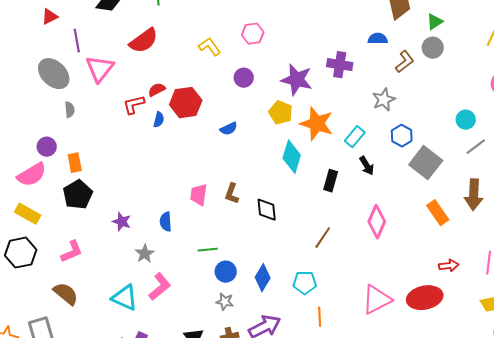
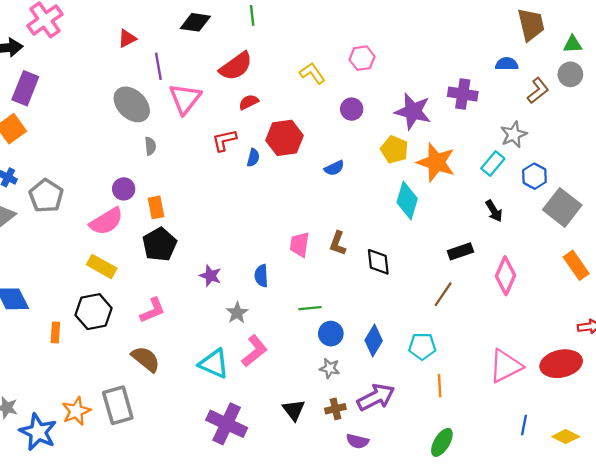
green triangle: (435, 22) -> (573, 44), turned 30
red semicircle: (157, 90) -> (249, 102), moved
cyan rectangle: (355, 137) -> (493, 163), moved
black rectangle: (331, 181) -> (460, 251), moved, turned 55

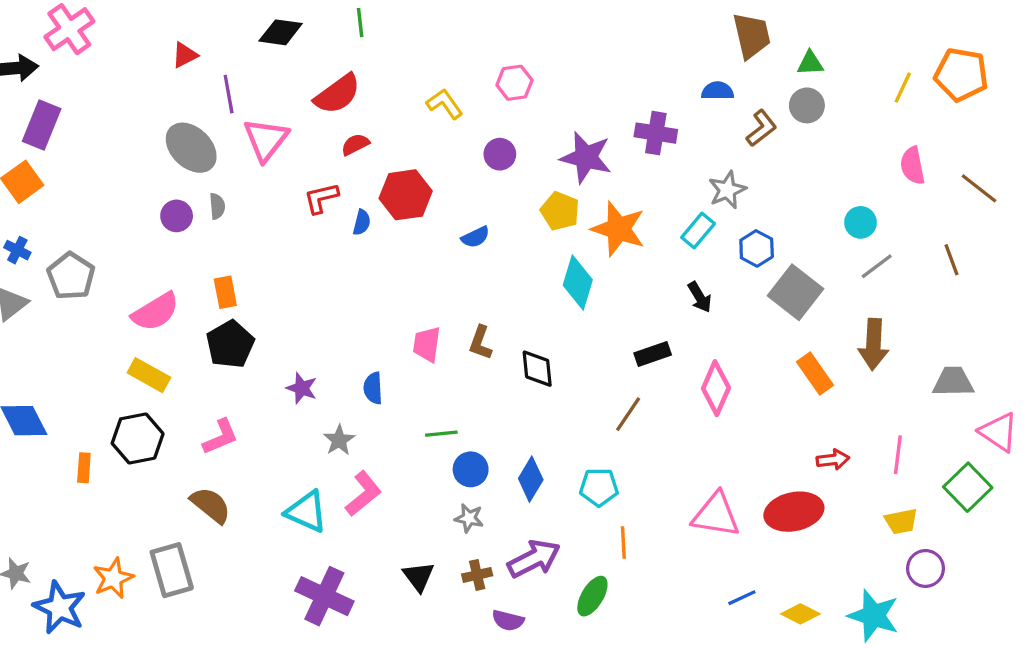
purple circle: (124, 189) -> (177, 216), moved
pink triangle: (506, 366) -> (716, 515), turned 36
blue line: (524, 425) -> (742, 598), turned 54
green ellipse: (442, 442) -> (592, 596), moved

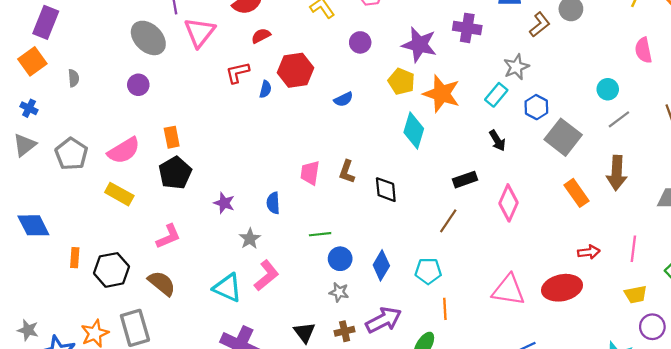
gray semicircle: (217, 206) -> (74, 78), moved
gray pentagon: (71, 276) -> (71, 154), moved
black hexagon: (138, 438) -> (112, 270), moved

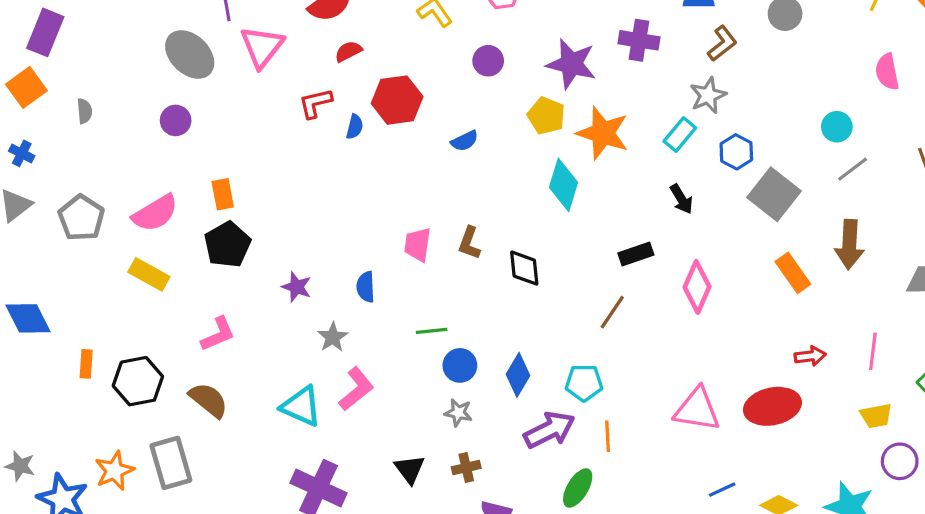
brown L-shape: (540, 25) -> (722, 43), moved
purple arrow: (384, 320) -> (549, 430), moved

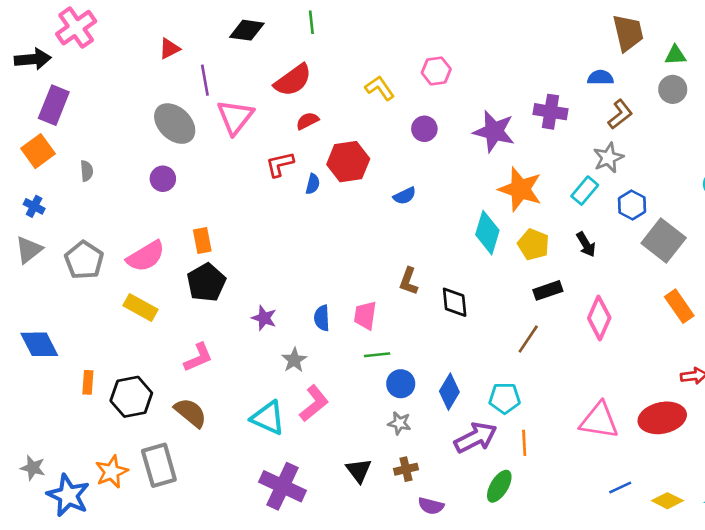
yellow pentagon: (546, 116) -> (533, 244), moved
pink trapezoid: (417, 245) -> (365, 315), moved

